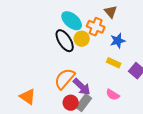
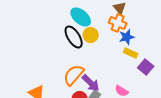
orange cross: (96, 27) -> (118, 23), moved
yellow rectangle: (114, 63) -> (131, 53), moved

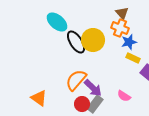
cyan ellipse: (81, 17) -> (57, 22), moved
yellow circle: (91, 35) -> (93, 40), size x1.5

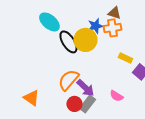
brown triangle: (122, 13) -> (114, 13), turned -32
orange cross: (120, 28) -> (112, 28), turned -30
blue star: (129, 42) -> (95, 26), moved

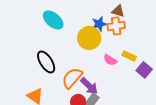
black ellipse: (68, 42) -> (46, 62), moved
pink semicircle: (116, 96) -> (110, 60), moved

